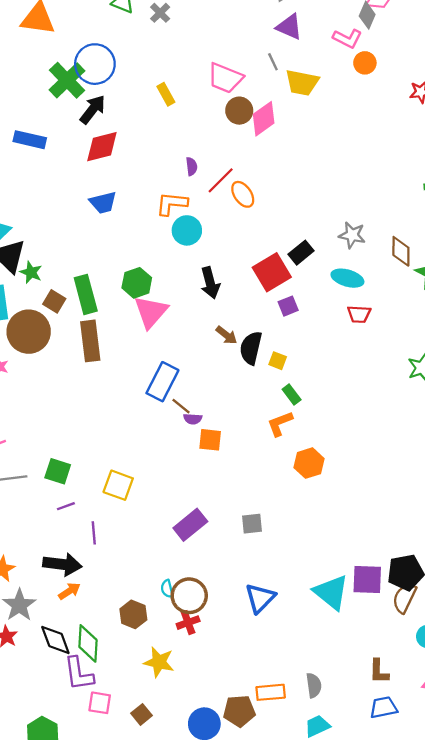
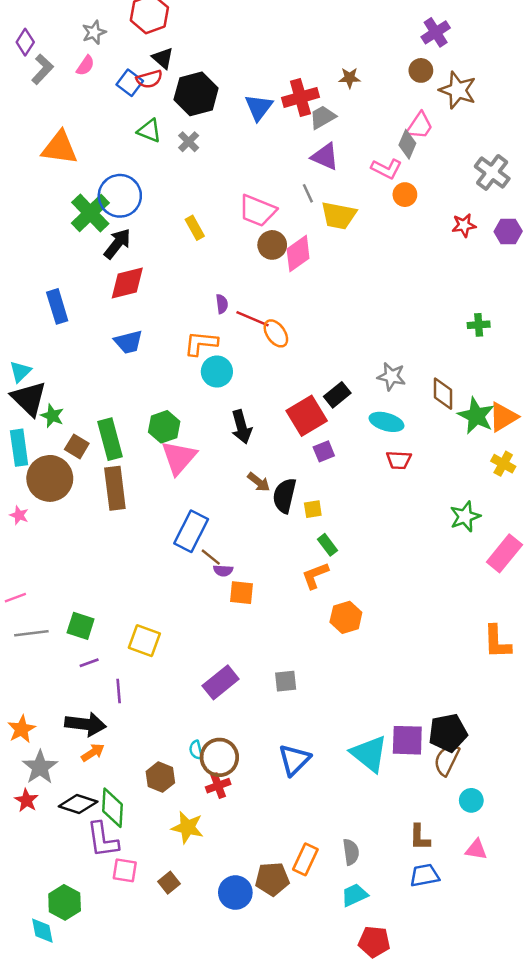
blue rectangle: (30, 140) -> (57, 306), moved, turned 60
red line: (221, 180) -> (253, 319), turned 68
yellow square: (278, 361) -> (313, 509), turned -30
black diamond: (55, 640) -> (78, 804), turned -52
orange rectangle: (271, 692) -> (305, 859), turned -60

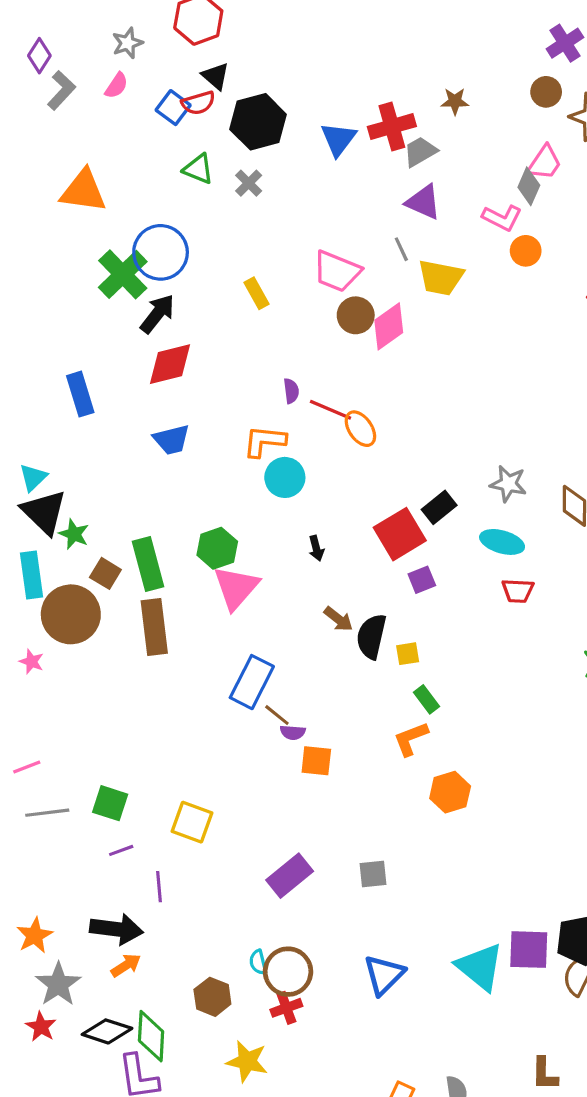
black arrow: (241, 427) -> (316, 548), size x0.6

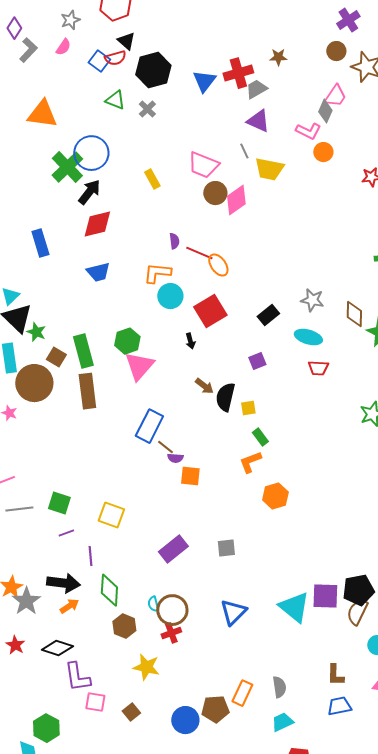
red square: (400, 534) -> (210, 311), moved
gray star: (58, 984) -> (26, 601), moved
green diamond: (151, 1036) -> (109, 590), moved

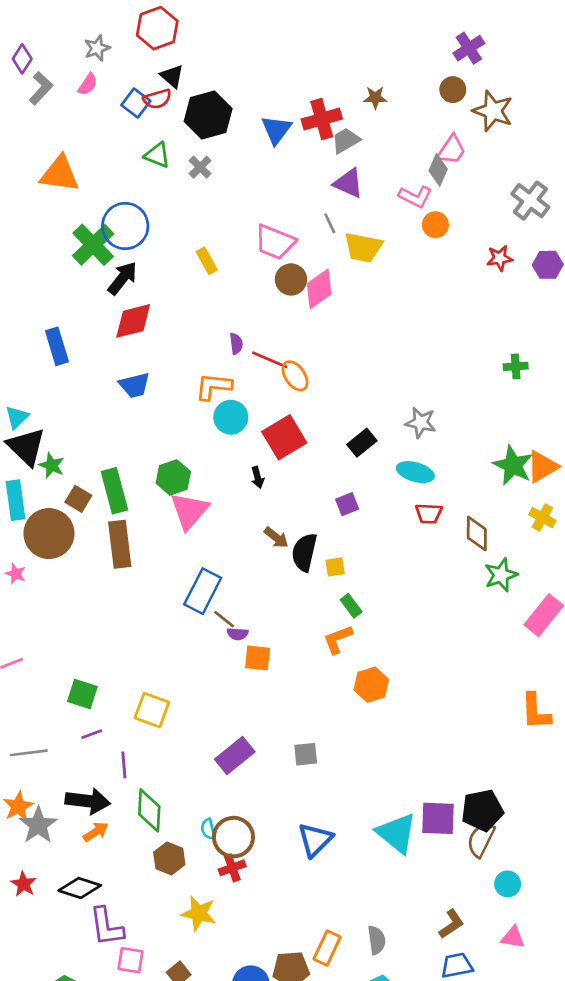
brown diamond: (354, 314) -> (477, 534), moved
gray line: (19, 509) -> (29, 753), moved
brown L-shape: (335, 675) -> (451, 924), turned -125

